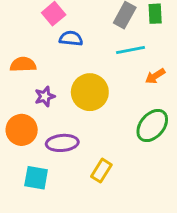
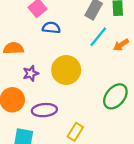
cyan line: (130, 50) -> (98, 37), turned -40
orange arrow: (155, 76) -> (121, 45), moved

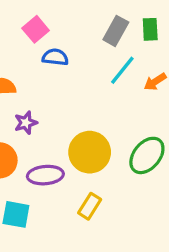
yellow circle: (66, 70) -> (90, 152), moved

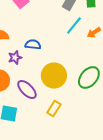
blue semicircle: (55, 57) -> (33, 44), moved
purple ellipse: (45, 175) -> (27, 90), turned 50

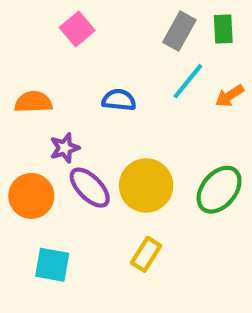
blue semicircle: (33, 44) -> (119, 100), moved
purple ellipse: (27, 90) -> (90, 188), moved

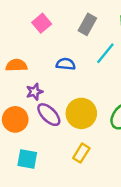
gray rectangle: (179, 31) -> (87, 24), moved

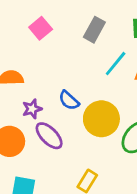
blue semicircle: (66, 64) -> (69, 100), moved, turned -144
yellow circle: (81, 113) -> (101, 119), moved

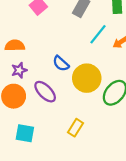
purple star: (32, 109) -> (19, 70), moved

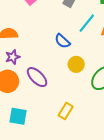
blue semicircle: (61, 63) -> (62, 41), moved
yellow circle: (87, 78) -> (76, 64), size x0.6

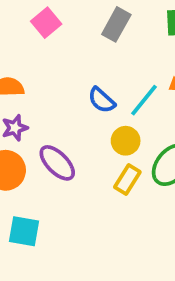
cyan line: (87, 23) -> (144, 100), moved
yellow rectangle: (66, 111) -> (127, 180), moved

